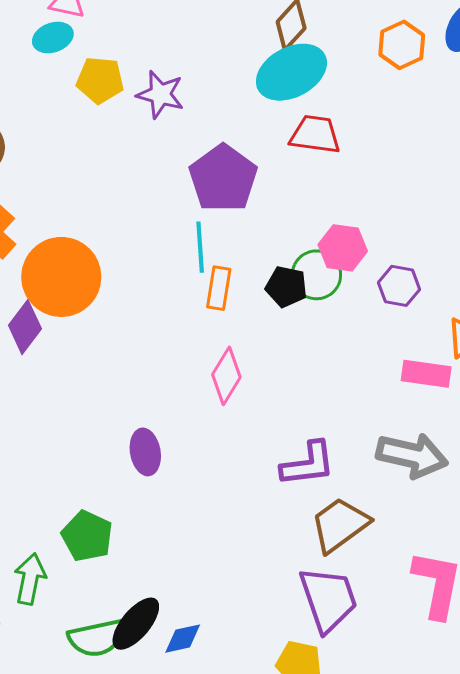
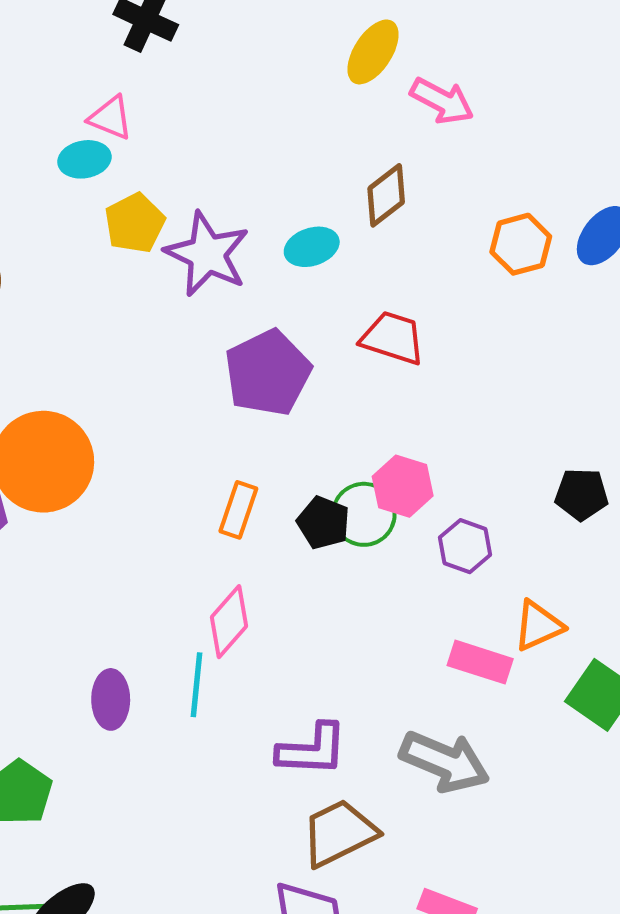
cyan ellipse: (291, 72) -> (312, 247), moved, size x0.6
yellow pentagon: (100, 80) -> (135, 223), turned 30
purple star: (160, 94) -> (207, 254), size x1.4
cyan line: (200, 247) -> (196, 685), moved

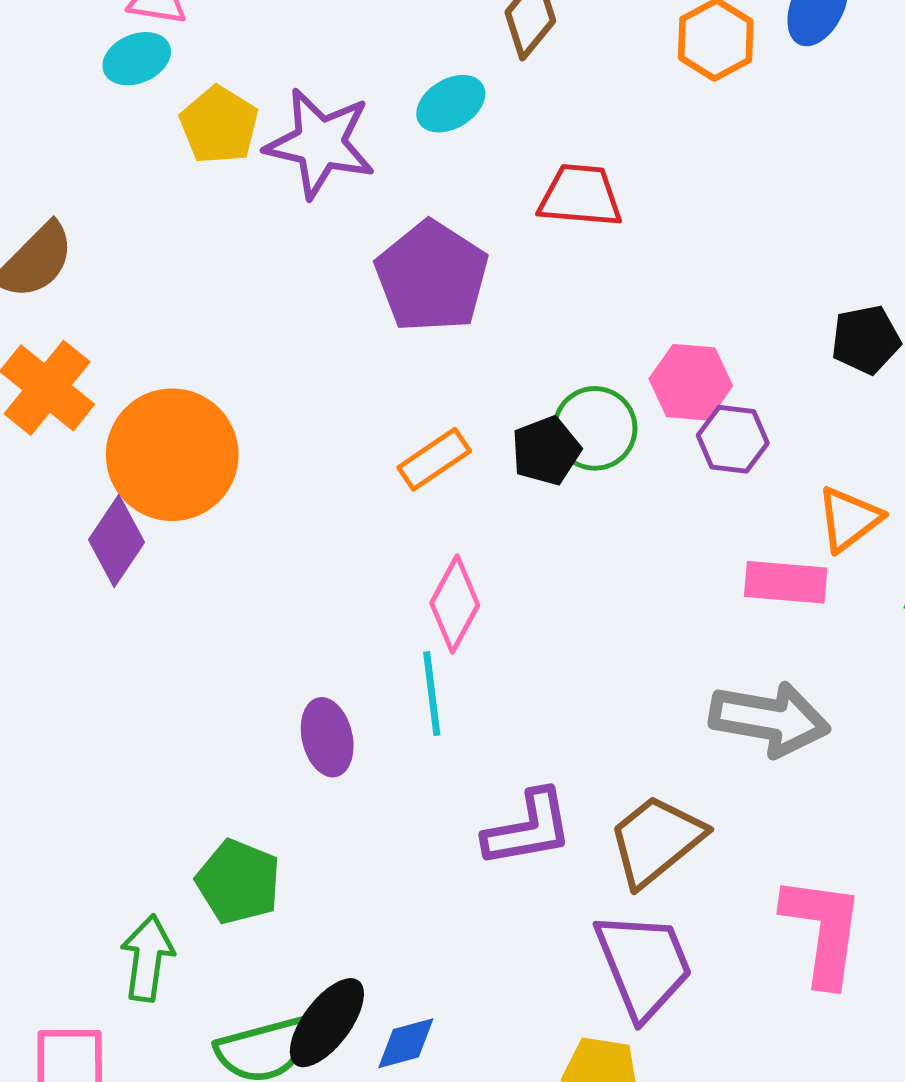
pink hexagon: (403, 486) -> (691, 382), moved
orange rectangle: (238, 510) -> (434, 459), turned 50
black pentagon: (323, 523) -> (546, 451), turned -30
purple L-shape: (312, 750) -> (528, 829), moved

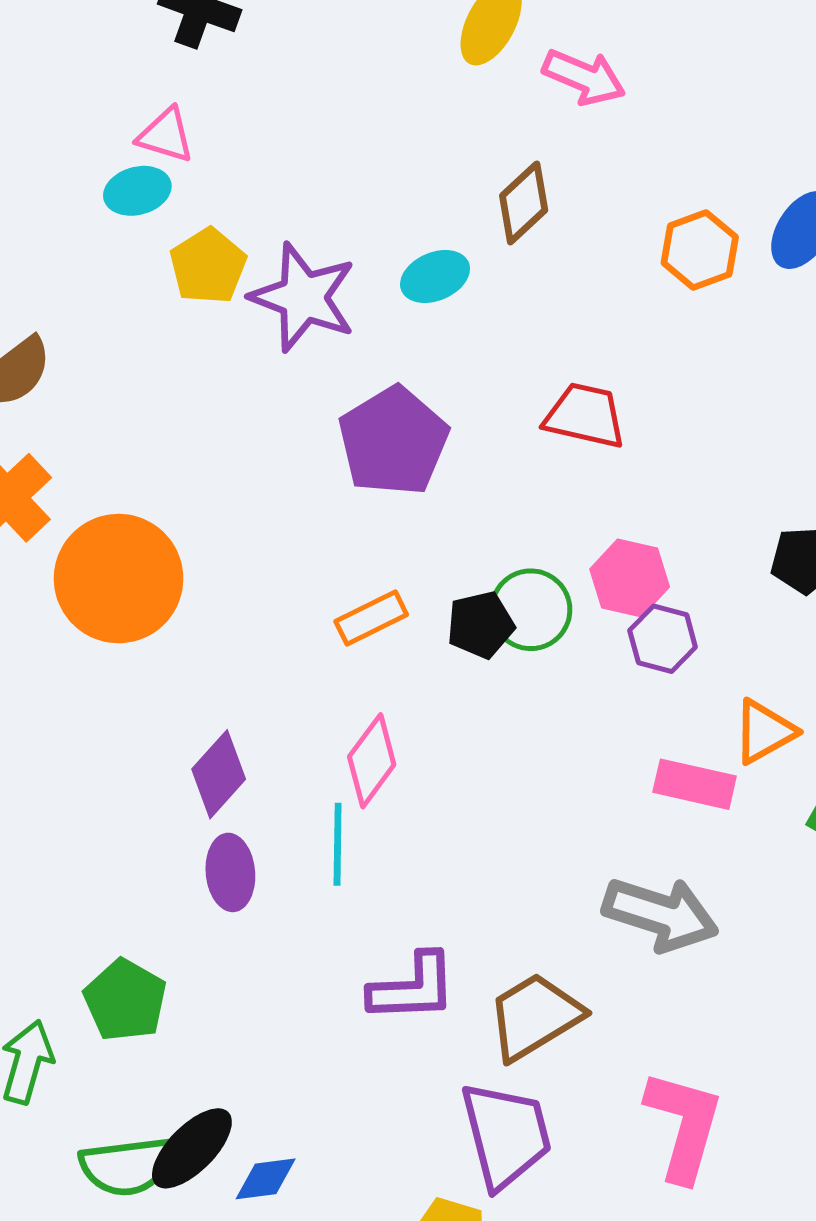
red trapezoid: (580, 196) -> (585, 416), moved
purple diamond: (116, 541) -> (219, 774), moved

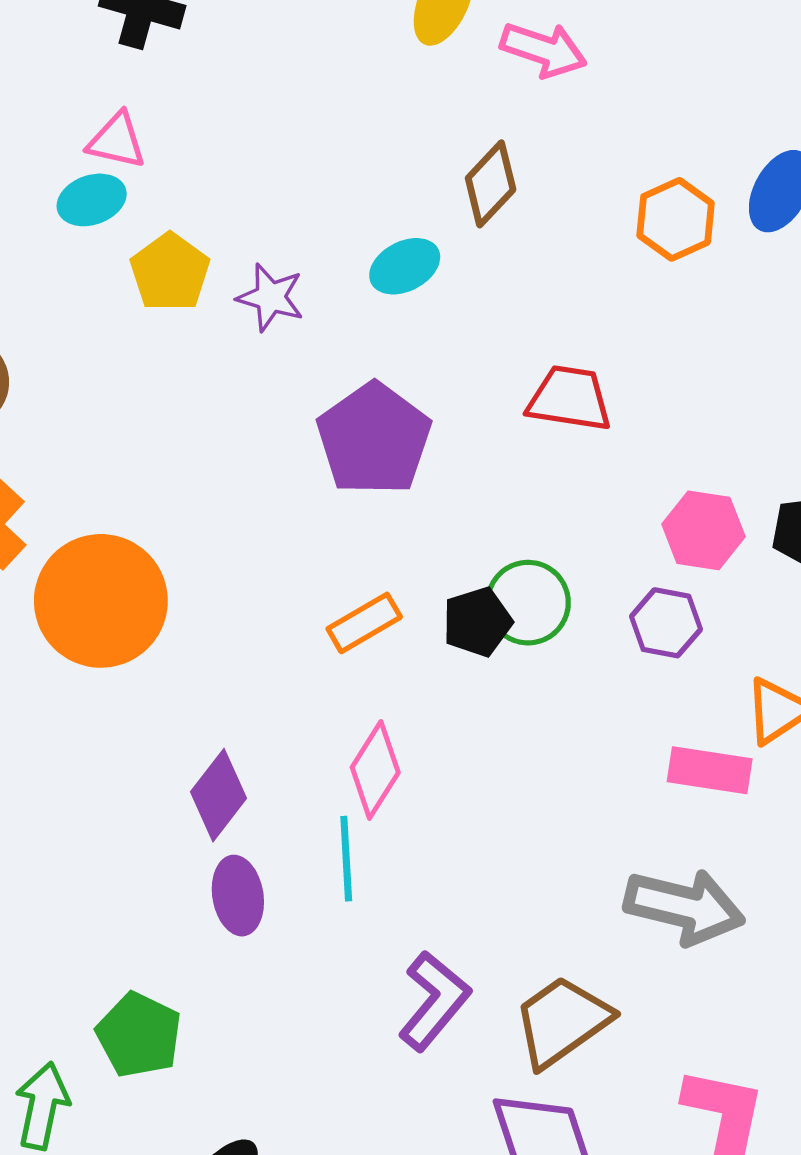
purple star: (303, 297) -> (270, 297), size x0.6
pink hexagon: (630, 578) -> (703, 530), moved
purple L-shape: (413, 988) -> (434, 1001), turned -44

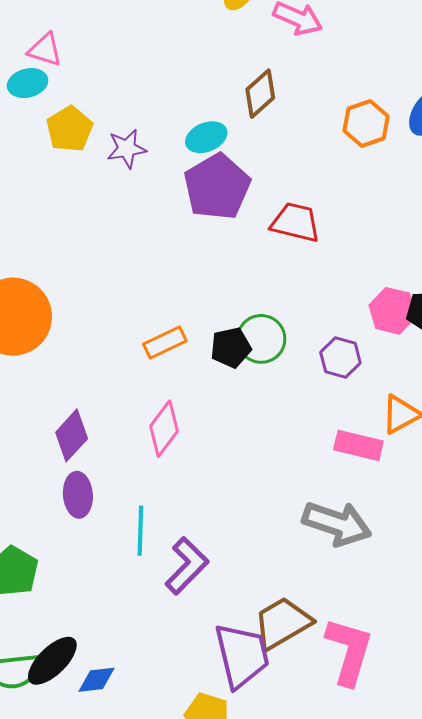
purple star: (270, 297) -> (127, 149), turned -30
purple pentagon: (374, 439) -> (217, 187), moved
pink hexagon: (703, 530) -> (393, 311), moved
cyan line: (346, 859) -> (140, 531), moved
brown trapezoid: (562, 1021) -> (282, 623), moved

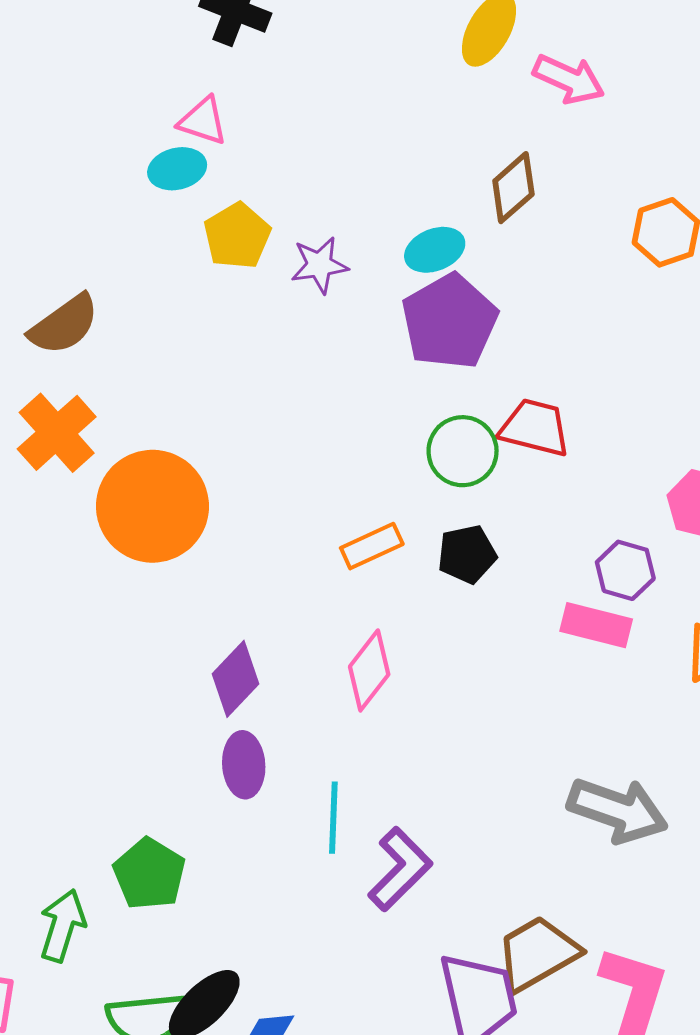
red trapezoid: (295, 222) -> (535, 428), moved
green circle: (261, 339) -> (463, 451), moved
pink rectangle: (358, 445) -> (596, 625), moved

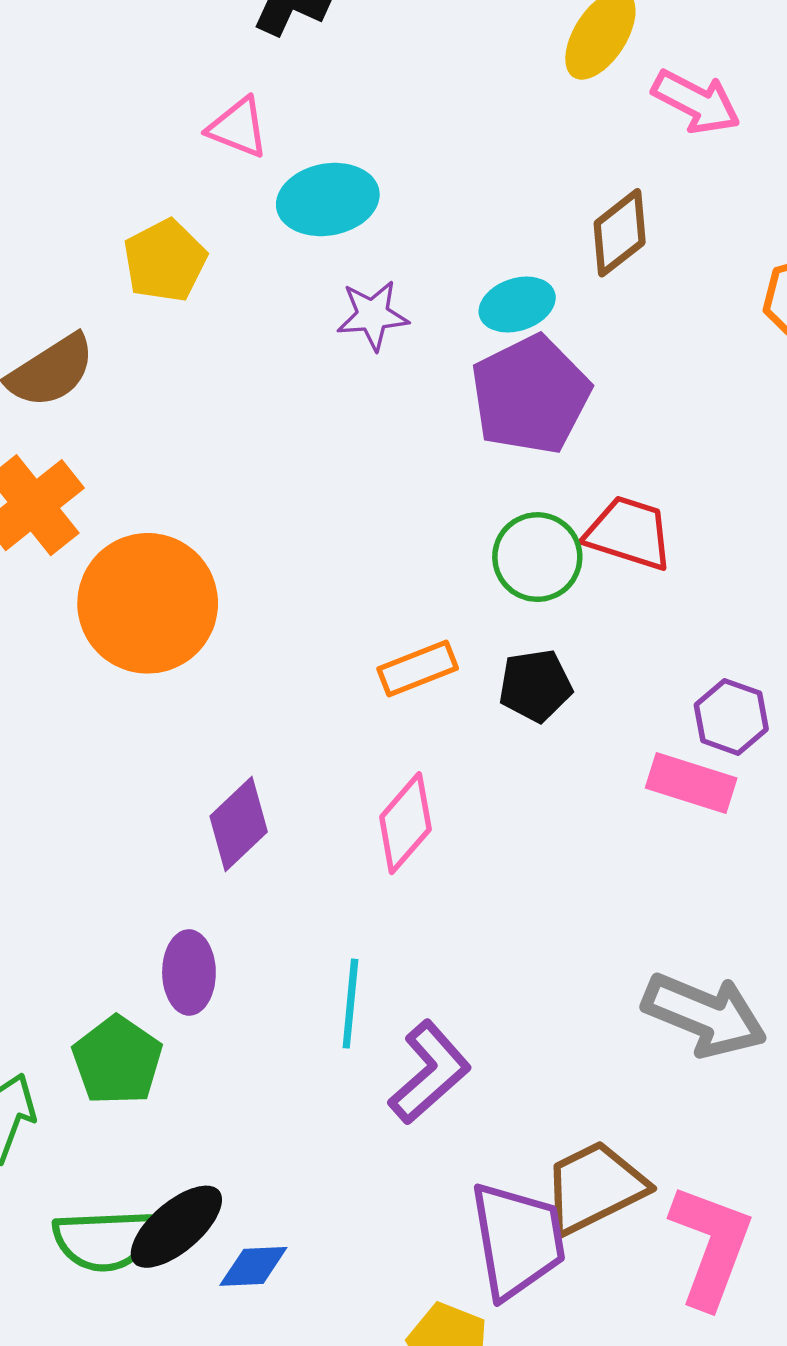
cyan ellipse: (177, 169) -> (328, 200), moved, size x1.4
yellow pentagon: (237, 236) -> (165, 261), moved
purple ellipse: (244, 765) -> (189, 972), moved

